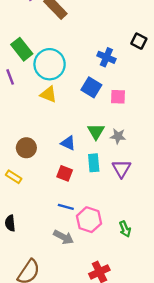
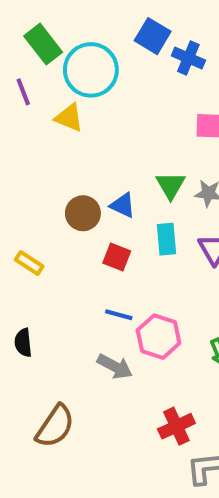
blue square: (91, 87) -> (153, 36), moved
yellow triangle: (48, 94) -> (69, 118), moved
brown circle: (26, 148) -> (83, 213), moved

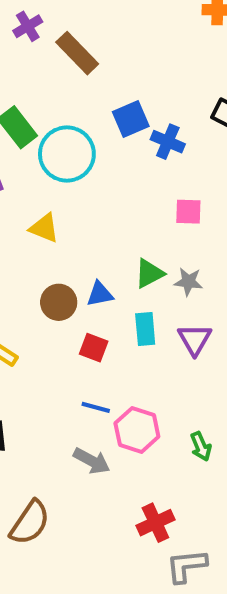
blue square: (153, 36) -> (131, 119), turned 36
yellow triangle: (69, 118) -> (44, 228), moved
green triangle: (171, 185) -> (149, 273), turned 32
blue triangle: (123, 205) -> (100, 294), turned -36

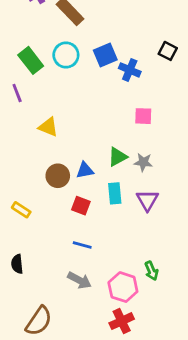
cyan circle: (67, 154) -> (66, 55), moved, size x0.7
pink hexagon: (137, 430) -> (123, 287), moved

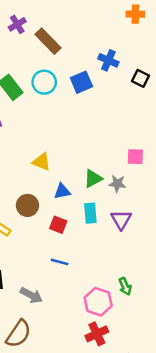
blue cross: (130, 70) -> (108, 60), moved
pink square: (143, 116) -> (135, 157), moved
yellow triangle: (48, 127) -> (42, 162), moved
brown circle: (58, 176) -> (27, 205), moved
gray arrow: (80, 280) -> (31, 295), moved

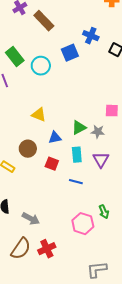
cyan circle: (44, 82) -> (41, 66), moved
blue line: (60, 262) -> (76, 182), moved
red cross: (97, 334) -> (47, 249), moved

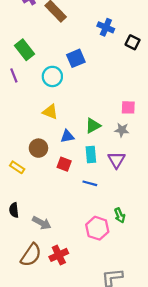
blue square: (70, 53) -> (76, 58), moved
cyan circle: (41, 66) -> (52, 76), moved
gray star: (98, 132) -> (122, 130), moved

